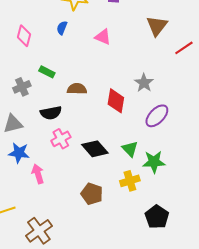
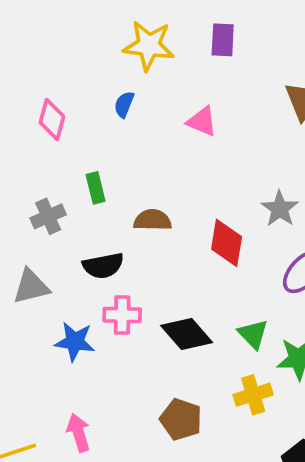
green rectangle: (47, 72) -> (96, 188), turned 49
pink cross: (61, 139) -> (122, 315), turned 30
blue star: (19, 153) -> (75, 342), moved
pink arrow: (38, 174) -> (79, 433), moved

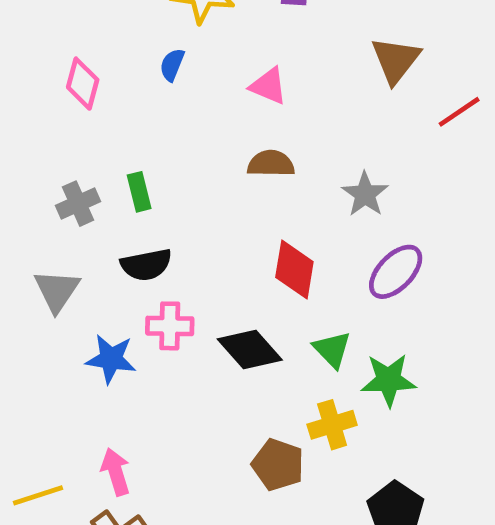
green rectangle: (96, 188) -> (139, 192), moved
brown semicircle: (153, 220) -> (271, 164), moved
red diamond: (227, 243) -> (294, 269), moved
gray triangle: (31, 287) -> (57, 291), turned -42
brown pentagon: (181, 419) -> (278, 465), moved

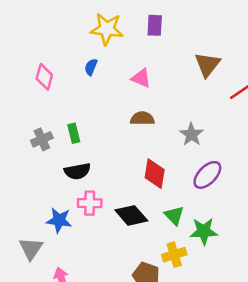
gray triangle: (57, 291) -> (31, 248), moved

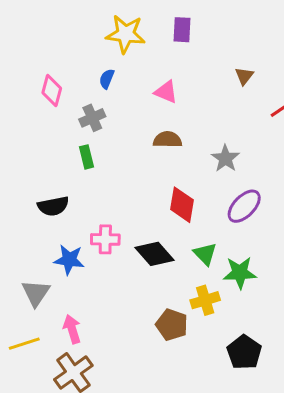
brown triangle: (207, 65) -> (244, 76), size x0.6
gray cross: (42, 139) -> (92, 118), moved
black semicircle: (77, 171) -> (53, 206), moved

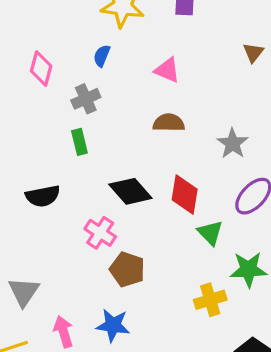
pink cross: (105, 239) -> (100, 233), turned 32
black diamond: (154, 254) -> (130, 191), moved
green triangle: (205, 254) -> (210, 233), moved
blue star: (69, 260) -> (113, 325), moved
brown pentagon: (172, 325) -> (127, 269), moved

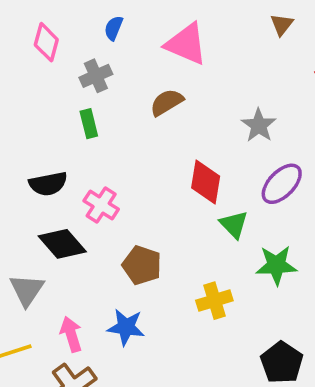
pink triangle: (167, 70) -> (186, 44), size x1.5
brown semicircle: (169, 123) -> (167, 102), moved, turned -32
black diamond: (130, 191) -> (62, 244), moved
pink cross: (100, 233) -> (101, 205), moved
yellow cross: (210, 300) -> (214, 301), moved

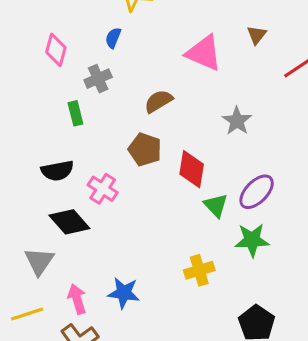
pink triangle: (186, 44) -> (204, 53), moved
green rectangle: (89, 124) -> (75, 113), moved
purple ellipse: (282, 184) -> (257, 192), moved
brown pentagon: (142, 265) -> (145, 150), moved

